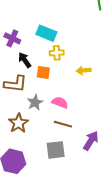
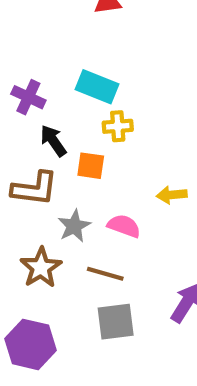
yellow arrow: (84, 70) -> (172, 195), moved
brown line: (63, 124) -> (105, 274), moved

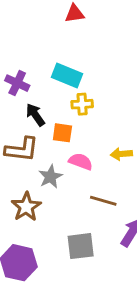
pink semicircle: (124, 226) -> (81, 162), moved
brown line: (105, 274) -> (103, 201), moved

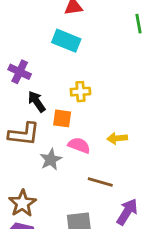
cyan rectangle: (67, 75) -> (66, 41), moved
brown star: (26, 207) -> (22, 203), moved

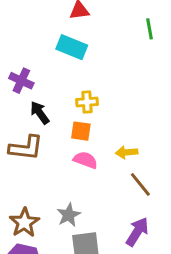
orange square: (62, 118) -> (81, 131), moved
gray star: (51, 159) -> (69, 215), moved
brown line: (100, 182) -> (140, 184), moved, turned 35

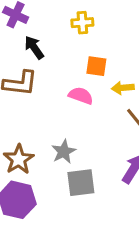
yellow cross: (87, 102) -> (82, 23), moved
orange square: (81, 131) -> (96, 66), moved

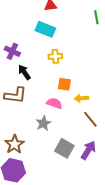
gray star: (64, 152) -> (43, 123), moved
gray square: (81, 183) -> (64, 148), moved, turned 36

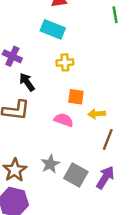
brown line: (90, 119) -> (108, 140), turned 60
gray star: (43, 123) -> (50, 164), moved

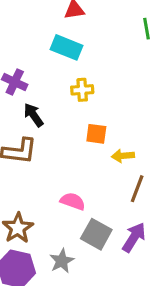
pink semicircle: (64, 120) -> (73, 201), moved
gray star: (50, 164) -> (62, 261), moved

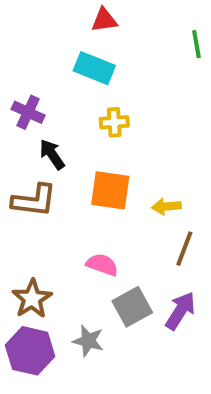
orange square: (96, 134) -> (110, 190), moved, size x1.5
gray square: (96, 234) -> (132, 307), turned 32
gray star: (62, 261) -> (88, 341), turned -30

